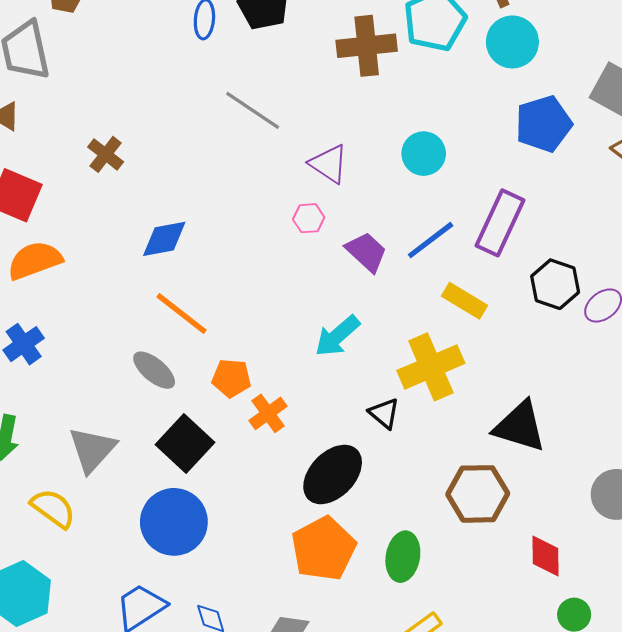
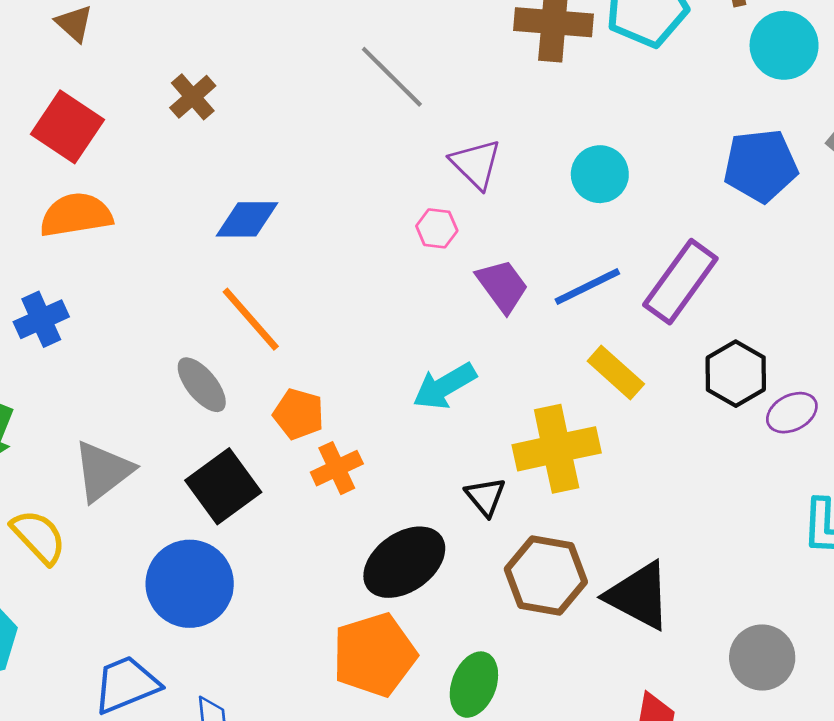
cyan circle: (512, 42) -> (784, 45), moved
black triangle: (520, 427) -> (639, 596), moved
brown hexagon: (478, 494) -> (546, 575), moved

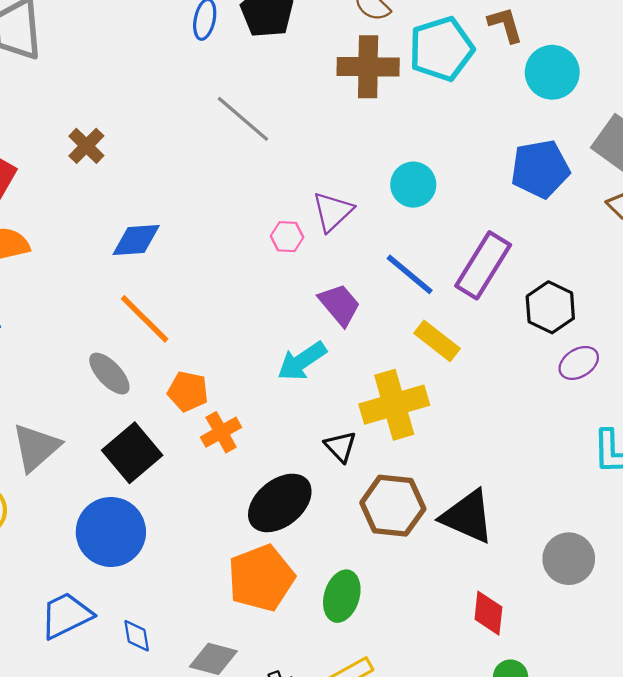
purple triangle: (476, 164) -> (332, 212), moved, turned 36
purple trapezoid: (502, 286) -> (340, 305), moved
blue line: (587, 287) -> (410, 274), turned 70
black hexagon: (736, 374) -> (550, 307), moved

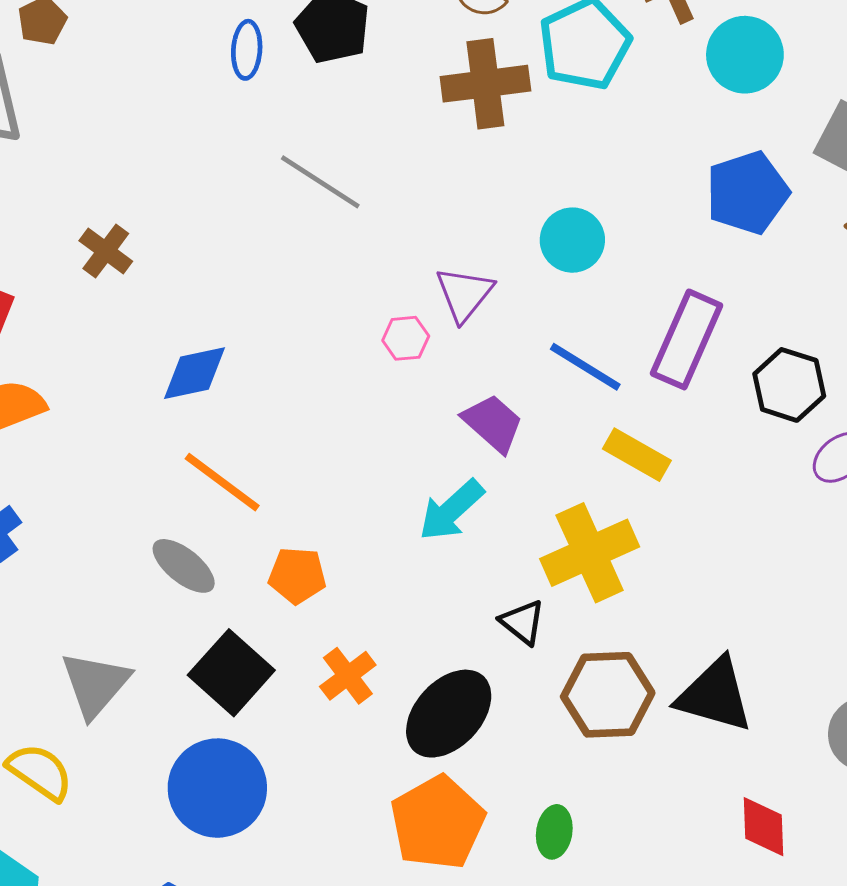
orange cross: (221, 432) -> (348, 676), moved
green ellipse: (342, 596) -> (554, 832), size x0.7

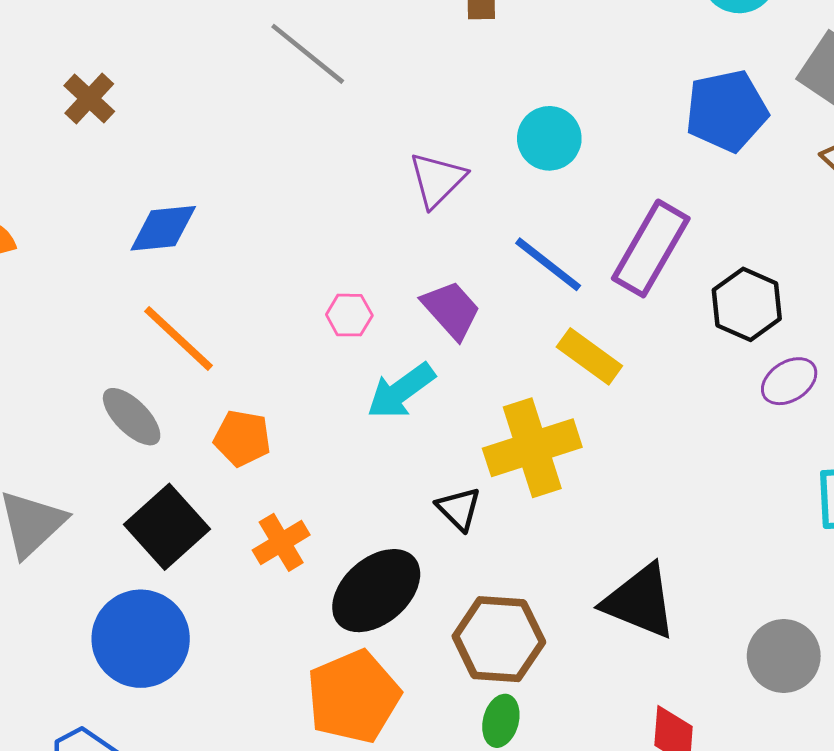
pink hexagon: (406, 338) -> (349, 315), moved
brown hexagon: (608, 695) -> (499, 639), moved
green ellipse: (554, 832) -> (501, 721), moved

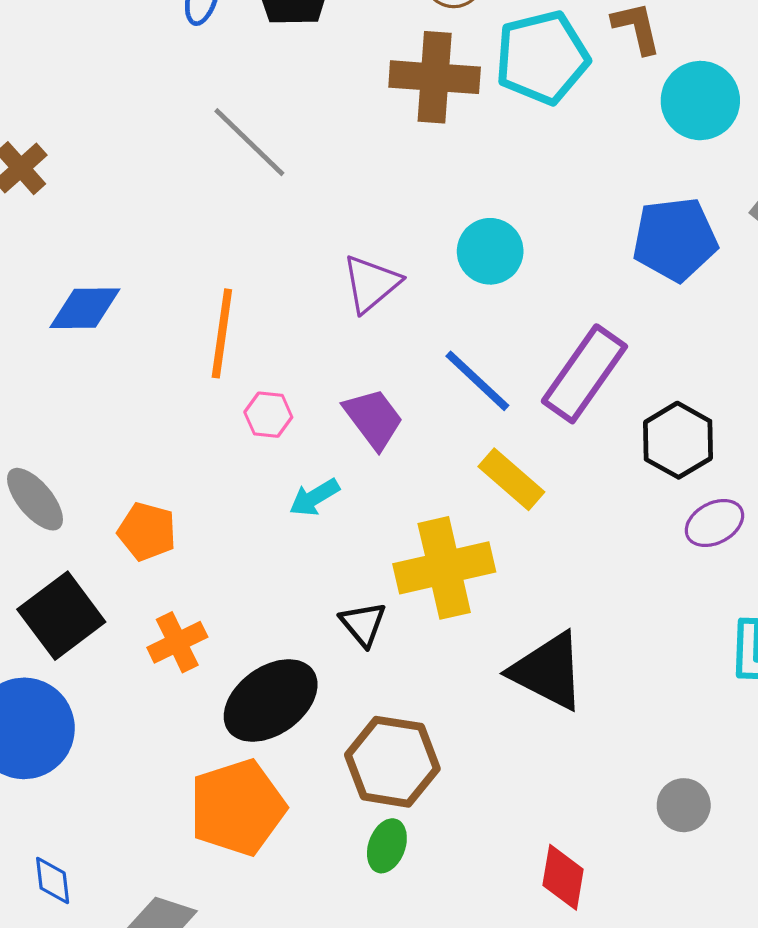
orange line: (179, 338) -> (222, 333), moved, turned 50
cyan arrow: (401, 391) -> (314, 497), size x0.7
black triangle: (640, 601) -> (548, 671), moved
gray circle: (784, 656) -> (684, 805), size x0.7

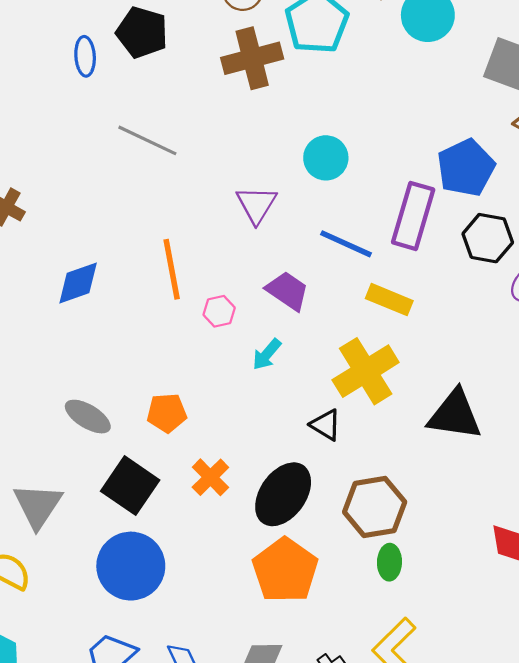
blue pentagon: (675, 239) -> (466, 168), moved

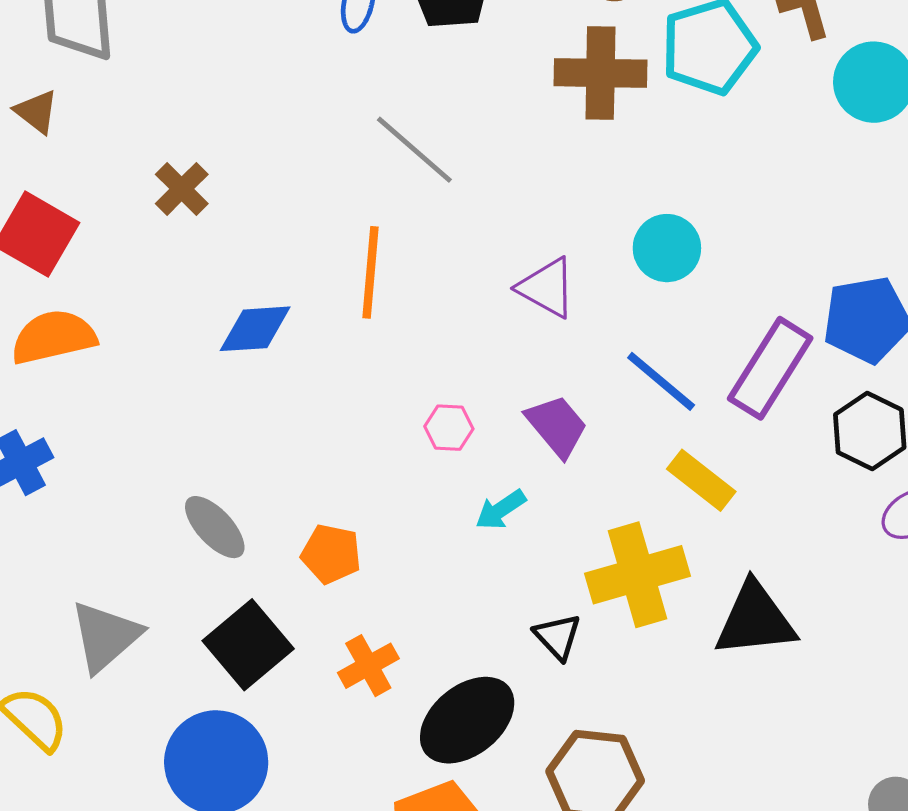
purple triangle: (256, 205) -> (547, 288), turned -48
orange line: (172, 269) -> (371, 272), moved
black triangle: (455, 415) -> (755, 620), moved, turned -30

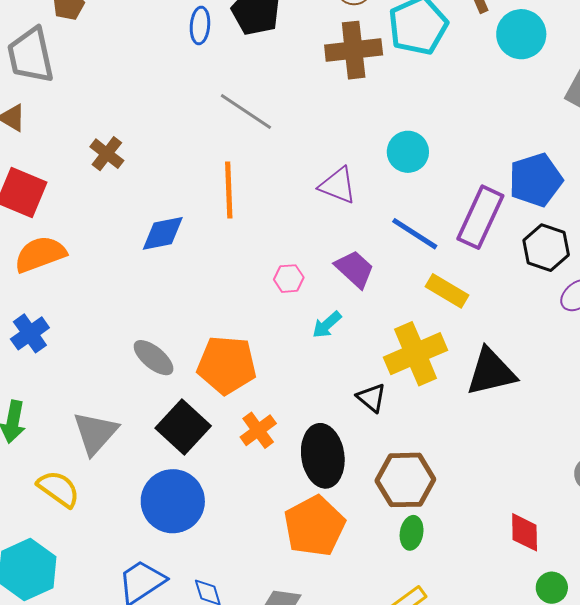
orange pentagon: (331, 554) -> (227, 365), size x1.6
black ellipse: (467, 720) -> (323, 456), turned -52

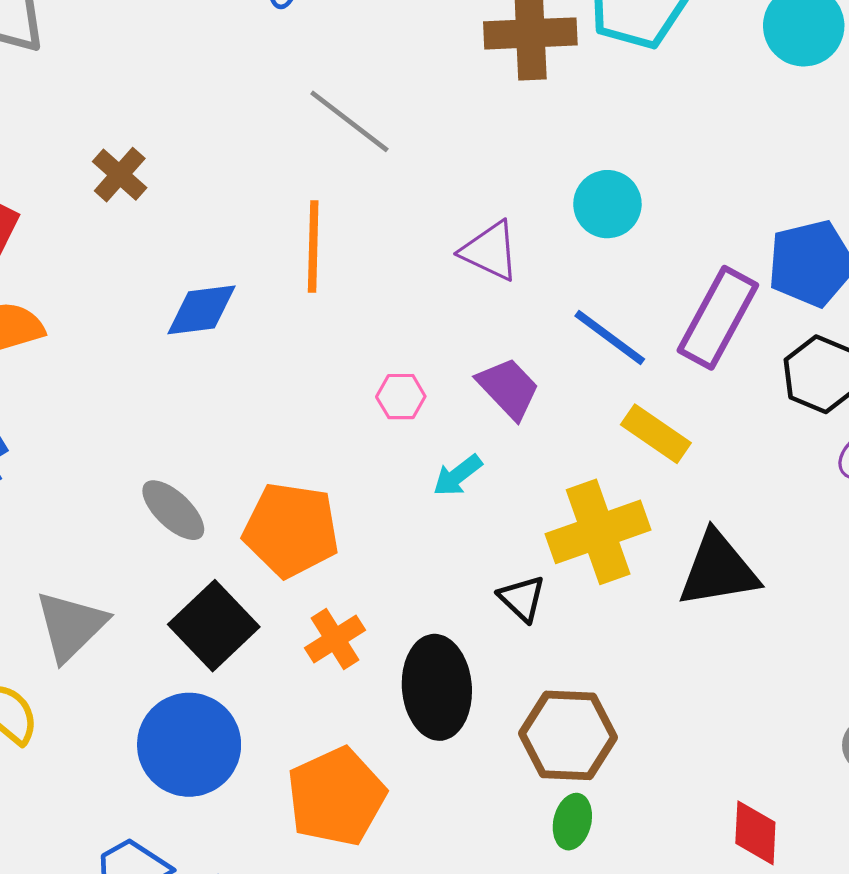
orange pentagon: (314, 526) -> (336, 797), moved

